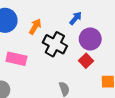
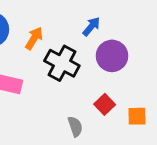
red square: (86, 61) -> (105, 104), moved

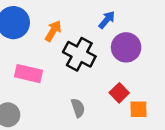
orange square: (137, 116) -> (138, 109), moved
gray semicircle: (75, 126) -> (78, 108), moved

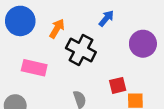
purple circle: (126, 47) -> (143, 44), moved
red square: (119, 93) -> (118, 85), turned 30

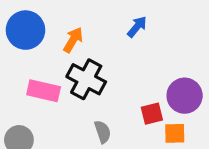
purple circle: (143, 44) -> (185, 96), moved
black cross: (81, 50) -> (86, 79), moved

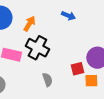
blue arrow: (137, 27) -> (68, 16), turned 72

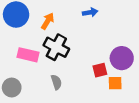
blue arrow: (68, 16) -> (90, 12), turned -32
gray semicircle: (47, 80) -> (56, 82), moved

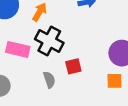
red square: (100, 70) -> (73, 66), moved

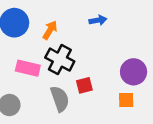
gray semicircle: (49, 80) -> (60, 99), size x1.5

